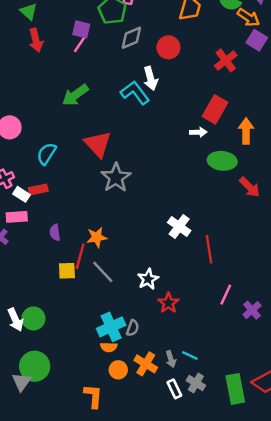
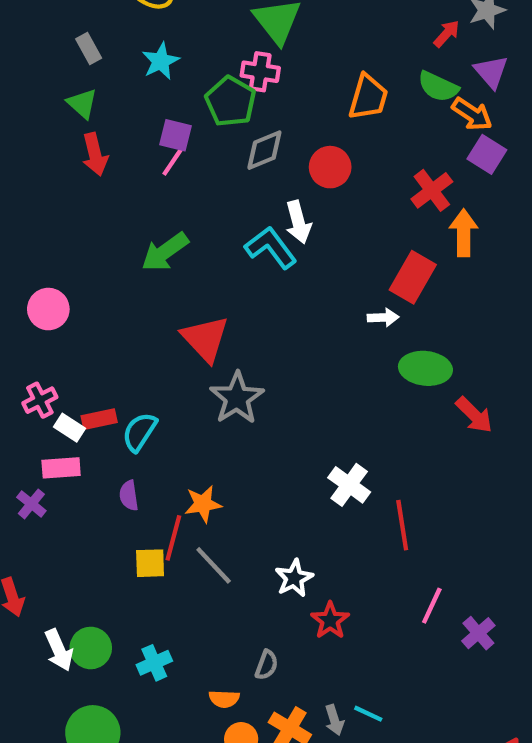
orange arrow: (246, 131) -> (464, 233), moved
cyan semicircle: (47, 154) -> (139, 432), moved
cyan cross: (111, 327) -> (154, 663), moved, size x0.7

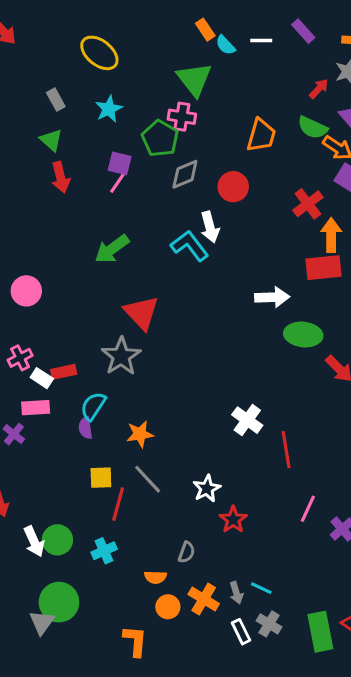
red rectangle: (413, 277) -> (323, 268), moved, turned 54
white arrow: (383, 317) -> (272, 297), size x1.5
gray star: (237, 398) -> (121, 356), moved
cyan semicircle: (139, 432) -> (93, 406), moved
red line: (173, 538) -> (118, 504), moved

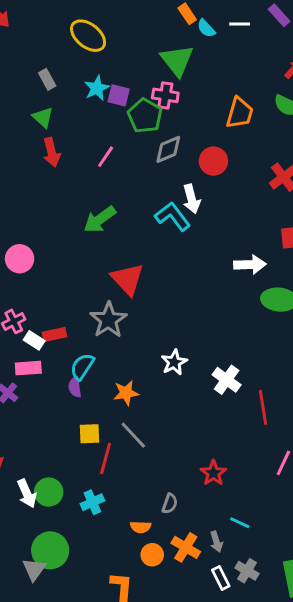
purple square: (120, 163) -> (119, 95), moved
white star: (207, 489) -> (174, 362), moved
cyan line: (261, 588) -> (240, 523), moved

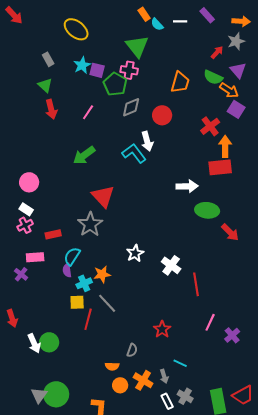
white rectangle: (34, 340) -> (26, 209), moved
cyan cross: (92, 502) -> (84, 283), moved
green circle: (50, 550) -> (56, 394), moved

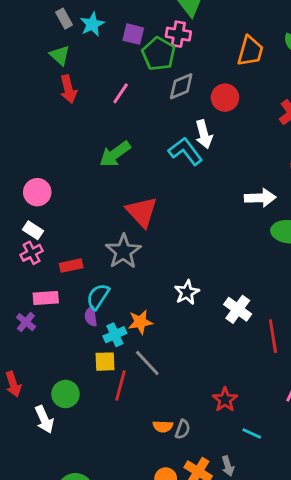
cyan star: (82, 65) -> (92, 24), moved
green circle: (49, 342) -> (65, 394), moved
cyan line: (180, 363) -> (252, 434), moved
orange semicircle: (112, 366) -> (163, 426), moved

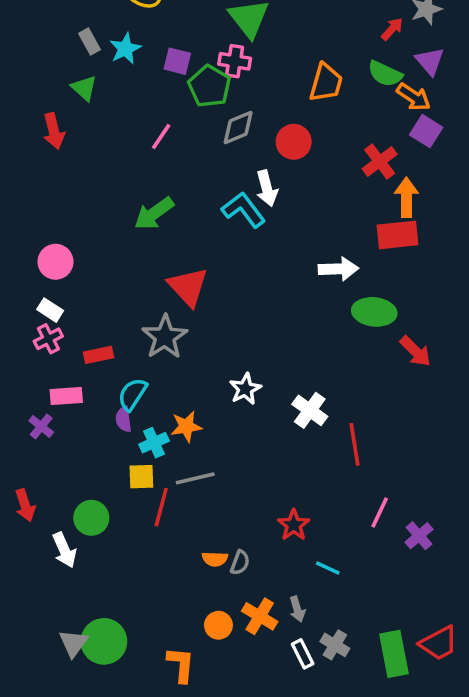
red arrow: (68, 89) -> (54, 131), moved
gray line: (147, 363) -> (195, 478), turned -60

